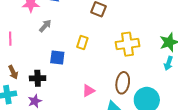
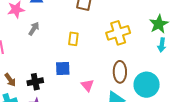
blue square: (57, 58) -> (63, 68), moved
pink triangle: (88, 91) -> (87, 85), turned -32

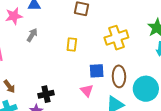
blue square: (63, 68) -> (97, 71), moved
black cross: (35, 82) -> (46, 94), moved

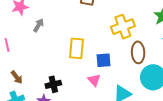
yellow rectangle: (72, 44) -> (77, 48), moved, size x1.5
brown ellipse: (119, 76) -> (138, 52), moved

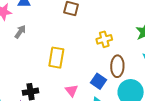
yellow cross: (123, 27) -> (104, 39), size x0.7
blue square: (104, 60) -> (98, 81), moved, turned 35

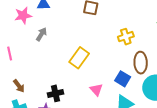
yellow rectangle: (56, 58) -> (79, 58), turned 30

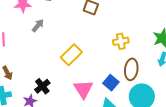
pink triangle: (96, 90) -> (83, 89), size x1.5
black cross: (55, 93) -> (42, 86), turned -35

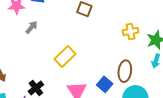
yellow cross: (121, 41) -> (131, 31), moved

